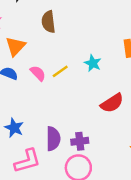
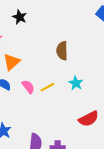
brown semicircle: (48, 22) -> (62, 51), moved

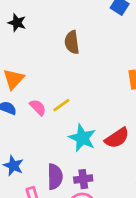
brown semicircle: (62, 51) -> (72, 42), moved
cyan star: (76, 83) -> (82, 138), moved, size x1.5

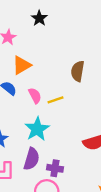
brown semicircle: (72, 42) -> (78, 71), moved
cyan star: (82, 138) -> (37, 129), moved

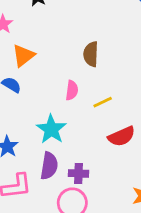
pink semicircle: (35, 96) -> (72, 90), moved, turned 42
yellow line: (56, 100) -> (103, 102), moved

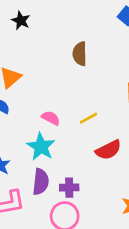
brown semicircle: (91, 54) -> (80, 54), moved
pink semicircle: (72, 90) -> (51, 118), moved, turned -66

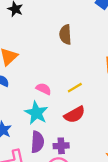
red semicircle: (108, 150) -> (75, 115), moved

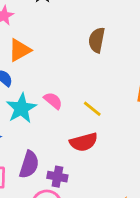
yellow line: (75, 88) -> (92, 109), turned 56
cyan star: (36, 113) -> (21, 108), moved

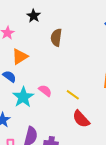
brown semicircle: (97, 40) -> (56, 38), moved
red semicircle: (84, 142) -> (81, 119), moved, turned 66

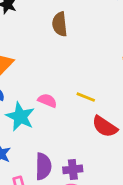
brown semicircle: (56, 38) -> (60, 24), moved

